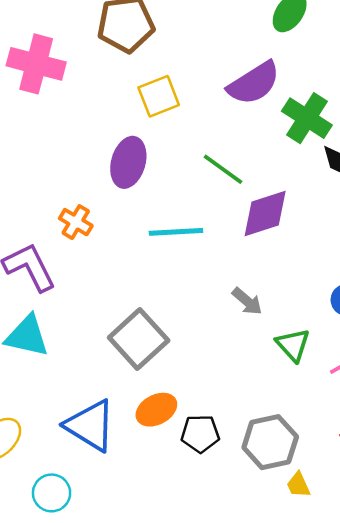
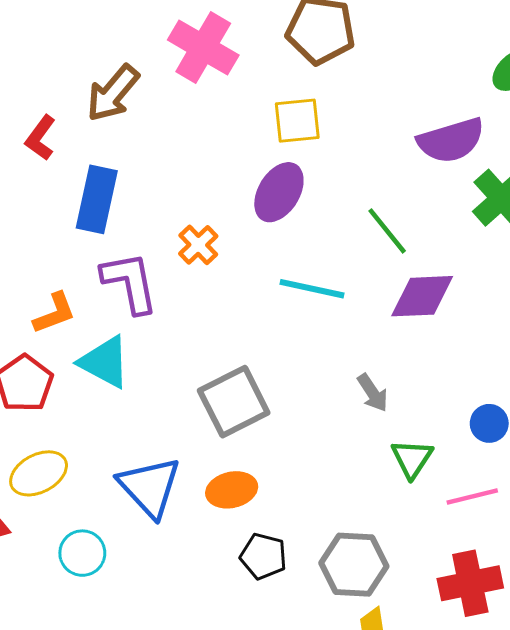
yellow square: (159, 96) -> (297, 121), moved
black pentagon: (200, 434) -> (263, 556), moved

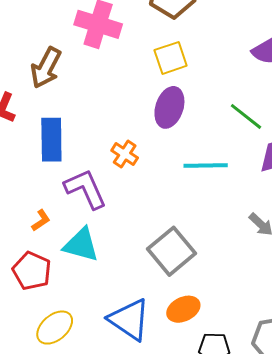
orange L-shape: (54, 313) -> (41, 220), size x0.7

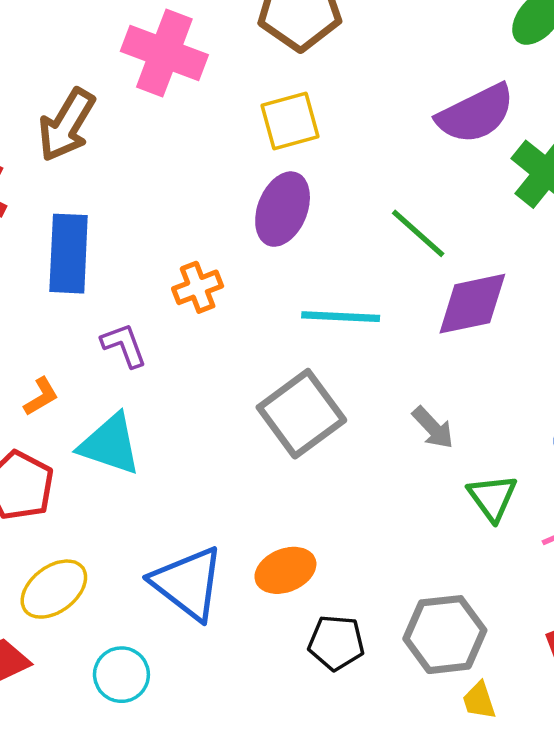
orange cross: (125, 154) -> (198, 287), turned 32
purple L-shape: (85, 189) -> (124, 345), size x0.6
gray square: (171, 251) -> (301, 414), moved

